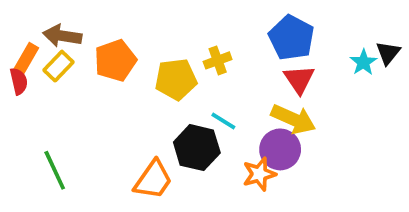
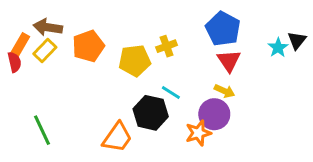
yellow arrow: (293, 119) -> (224, 91), size x0.6

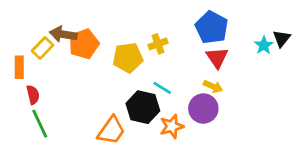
brown arrow: (48, 27) -> (63, 34), moved
orange rectangle: (20, 45) -> (19, 67), moved, turned -30
red semicircle: (14, 62) -> (33, 95), moved
orange star: (198, 133) -> (172, 126), moved

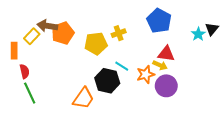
red triangle: (217, 58) -> (166, 54), moved, turned -48
purple circle: (203, 109) -> (166, 86), moved
orange star: (172, 126) -> (146, 74), moved

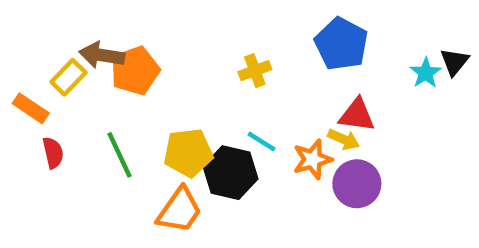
yellow pentagon: (96, 43) -> (188, 153), moved
orange rectangle: (14, 51) -> (31, 108), turned -56
green line: (30, 93) -> (120, 155), moved

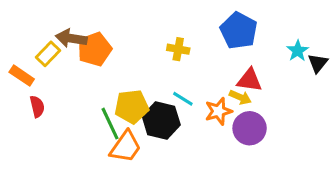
black triangle: (454, 62) -> (318, 63), moved
yellow cross: (255, 71) -> (178, 49), turned 30
green line: (120, 155) -> (110, 124), moved

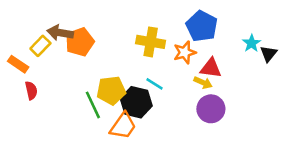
yellow cross: (178, 49) -> (151, 42), size x1.5
orange star: (219, 111) -> (185, 52), moved
orange trapezoid: (126, 147) -> (123, 126), moved

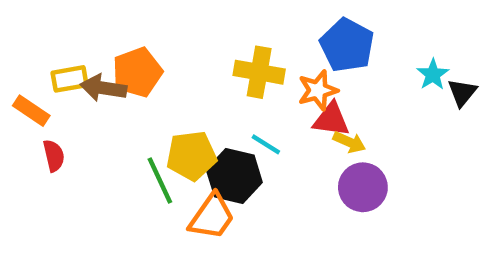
brown arrow: (60, 33) -> (103, 88), moved
yellow rectangle: (40, 46) -> (70, 79), turned 36
red triangle: (211, 68) -> (331, 120), moved

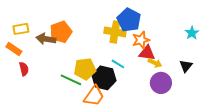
blue pentagon: (347, 45) -> (129, 20), moved
yellow rectangle: (70, 79) -> (21, 29), moved
black triangle: (462, 93) -> (186, 66), moved
green line: (160, 180) -> (71, 80), turned -40

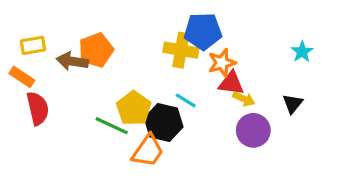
blue pentagon: (129, 20) -> (203, 31), turned -30
red semicircle: (24, 69) -> (38, 108), size x1.5
yellow pentagon: (85, 69) -> (134, 108), turned -30

